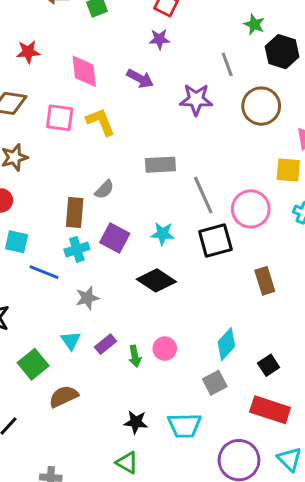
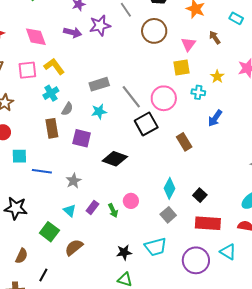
purple star: (196, 99) -> (100, 26), moved
cyan star: (163, 234) -> (99, 112), moved
cyan cross: (77, 249) -> (51, 93), moved

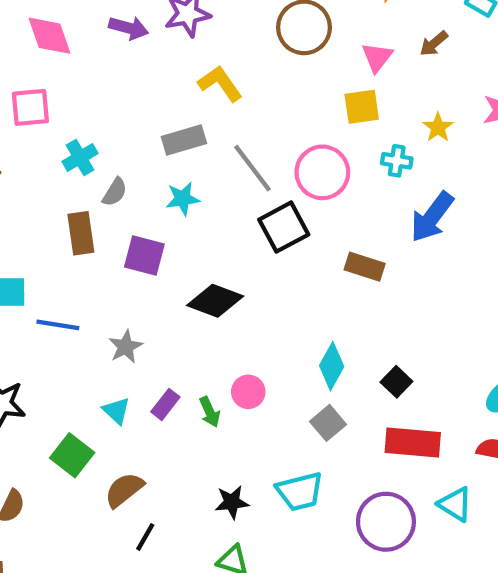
brown arrow: (215, 37) -> (434, 43), turned -96
yellow L-shape: (54, 66) -> (220, 83), moved
blue arrow: (215, 118) -> (432, 217), size x1.4
brown rectangle: (184, 142) -> (365, 267), turned -42
black line: (43, 275) -> (145, 537), moved

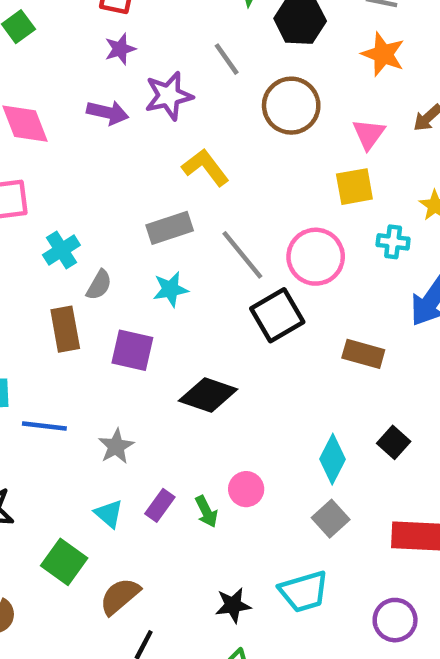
black square: (396, 382) -> (394, 442), moved
purple circle: (386, 522) -> (395, 620), size x0.7

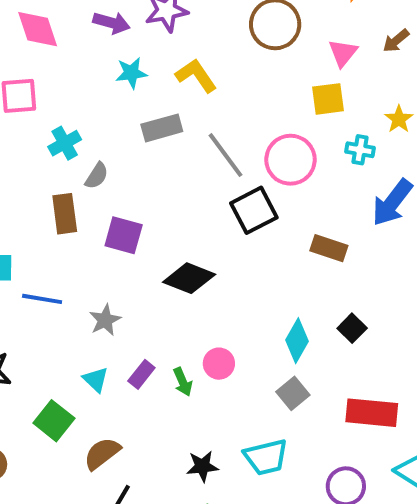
cyan star: (170, 289) -> (131, 73), moved

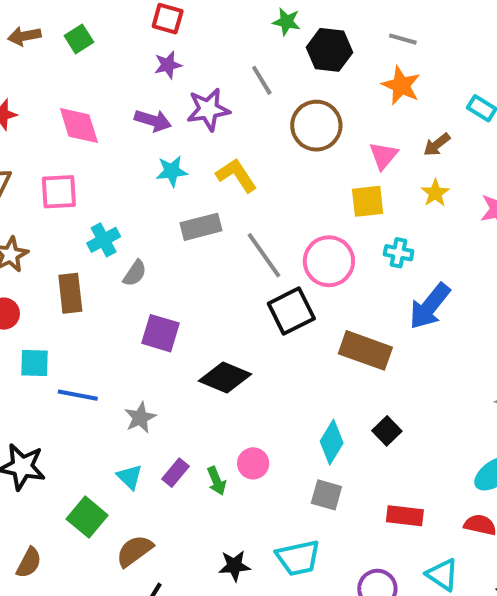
yellow star: (399, 119) -> (435, 193), moved
brown rectangle: (65, 214) -> (70, 293), moved
brown rectangle: (329, 248) -> (365, 350), size x1.4
gray square: (293, 393) -> (326, 495), turned -36
red rectangle: (372, 413) -> (405, 516), size x0.7

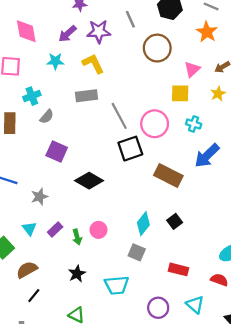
purple arrow: (153, 121) -> (67, 34), turned 114
cyan star: (172, 171) -> (55, 61), moved
yellow L-shape: (236, 175) -> (93, 64), moved
black star: (234, 566) -> (77, 274), moved, turned -30

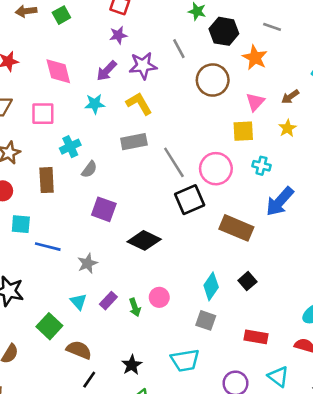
orange star: (207, 32) -> (255, 58), moved
brown semicircle: (27, 270) -> (79, 350), turned 55
black star: (77, 274) -> (132, 365), moved

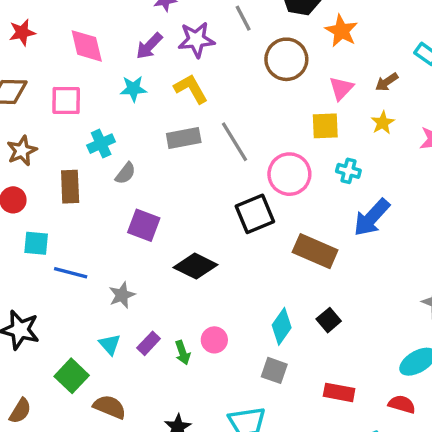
gray line: (174, 162) -> (234, 142), moved

